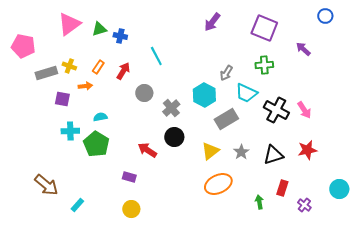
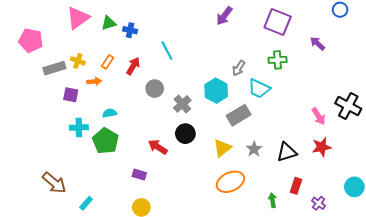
black cross: (276, 110) -> (348, 106), moved
pink arrow: (304, 110) -> (319, 116), moved

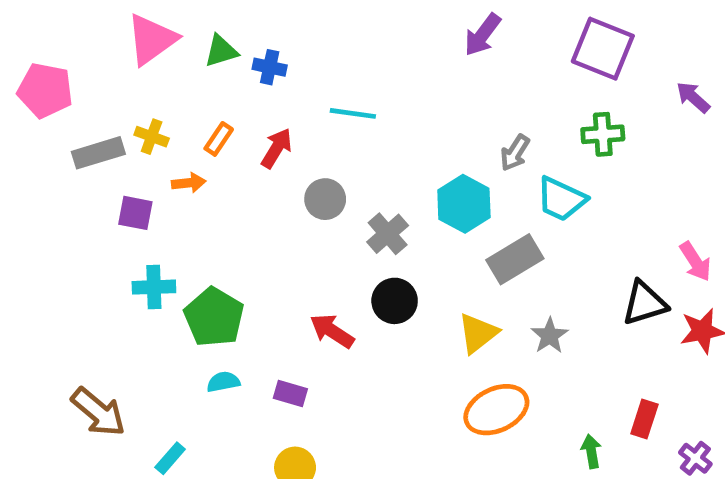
cyan line: (167, 51) -> (353, 113), turned -54
cyan semicircle: (110, 113) -> (223, 382), moved
black triangle: (287, 152) -> (644, 303), moved

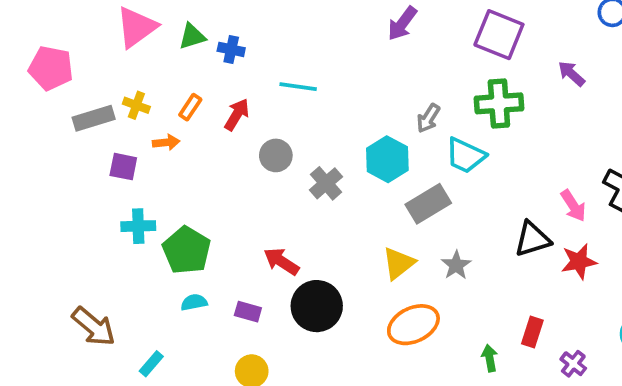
green cross: (603, 134) -> (499, 103), size x1.4
black circle: (395, 301) -> (317, 306), moved, size x1.4

